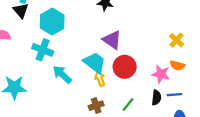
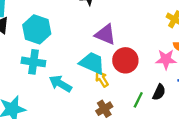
black semicircle: (156, 98) -> (159, 92), moved, turned 32

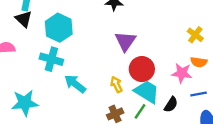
purple triangle: (105, 34) -> (125, 41), turned 35
cyan trapezoid: (92, 63) -> (147, 92), moved
green line: (138, 100) -> (140, 111), moved

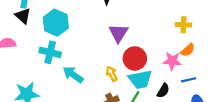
yellow cross: (195, 35) -> (183, 25), turned -32
orange semicircle: (199, 62) -> (188, 50), turned -48
cyan trapezoid: (147, 92) -> (140, 79), turned 140

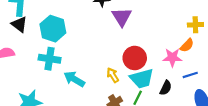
yellow cross: (183, 25) -> (195, 25), moved
purple triangle: (118, 33) -> (122, 17), moved

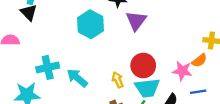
cyan hexagon: (53, 29) -> (91, 24), moved
cyan cross: (50, 59) -> (48, 67), moved, turned -30

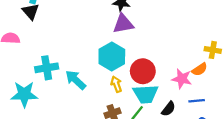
purple triangle: (136, 21) -> (123, 24), moved, turned 40
cyan hexagon: (91, 24) -> (112, 56), moved

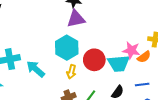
pink star: (182, 79) -> (131, 50), moved
yellow arrow: (116, 84) -> (71, 72), turned -144
cyan trapezoid: (146, 94) -> (119, 63), moved

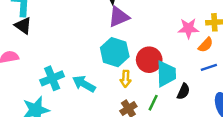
pink star: (131, 50) -> (188, 28), moved
cyan trapezoid: (119, 63) -> (166, 74), moved, turned -75
blue line: (142, 84) -> (209, 67), moved

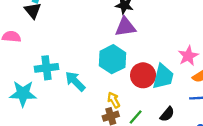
pink star: (188, 28) -> (188, 56), turned 30
cyan trapezoid: (166, 74) -> (163, 76), moved
yellow arrow: (126, 79) -> (114, 100), moved, turned 133

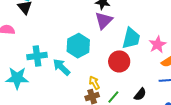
purple triangle: (125, 27) -> (104, 20), turned -36
cyan hexagon: (112, 59) -> (78, 46), moved
cyan trapezoid: (163, 76) -> (131, 38), moved

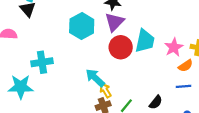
cyan hexagon: (78, 46) -> (82, 26), moved
red circle: (119, 61) -> (121, 47), moved
cyan arrow: (61, 67) -> (95, 78), moved

